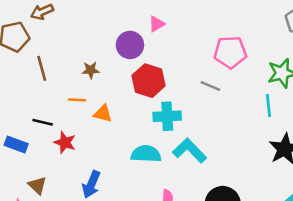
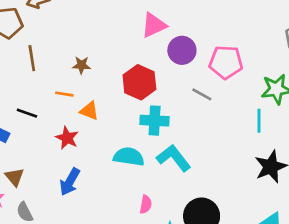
pink triangle: (157, 24) -> (154, 25), size x1.5
purple circle: (130, 45) -> (182, 50), moved
red star: (65, 142) -> (67, 138), moved

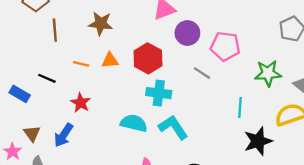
brown star: (81, 65) -> (101, 23), moved, size x1.5
orange triangle: (89, 111) -> (110, 60), moved, turned -30
cyan line: (259, 121) -> (240, 108), moved
blue arrow: (70, 182) -> (64, 135), moved

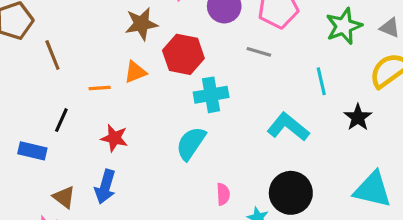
brown star: (101, 23) -> (141, 24), moved
black line: (47, 78) -> (61, 120), turned -72
cyan semicircle: (134, 123) -> (191, 143), turned -52
cyan L-shape: (173, 127) -> (288, 127), moved
black star: (258, 141) -> (358, 117), size x0.7

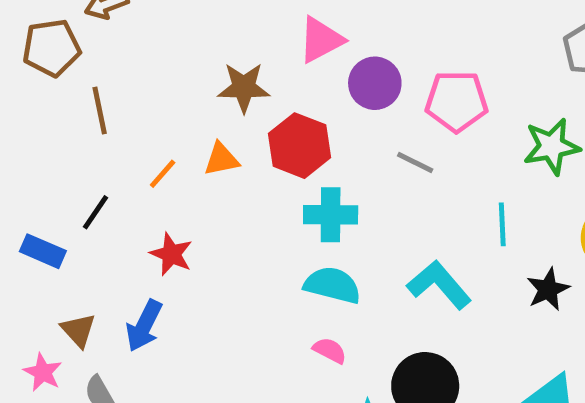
orange line: (100, 88) -> (163, 174), turned -55
cyan semicircle: (191, 143) -> (332, 285), moved, turned 60
pink semicircle: (223, 194) -> (330, 350), moved, turned -70

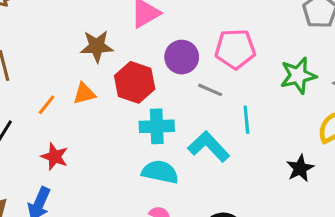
purple circle: (375, 83) -> (182, 57), moved
cyan line: (502, 224) -> (246, 120), moved
cyan L-shape: (439, 285) -> (209, 147), moved

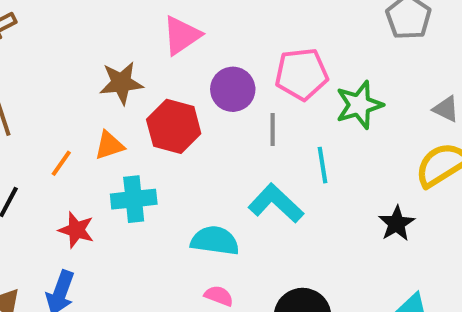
green star: (298, 76) -> (359, 105), moved
gray line: (210, 90) -> (273, 130), turned 70
cyan cross: (157, 126) -> (134, 199), moved

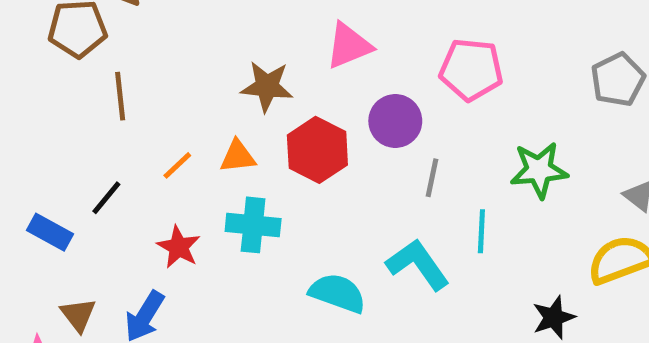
pink pentagon: (302, 74) -> (471, 70), moved

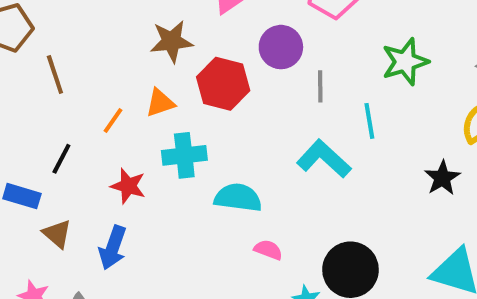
cyan semicircle: (338, 293) -> (238, 198), moved
brown triangle: (78, 315) -> (57, 234), moved

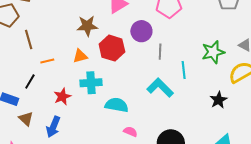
green star: (405, 62) -> (213, 52), moved
orange line: (113, 120) -> (47, 61), moved, turned 40
red star: (128, 186) -> (62, 97), turned 30

